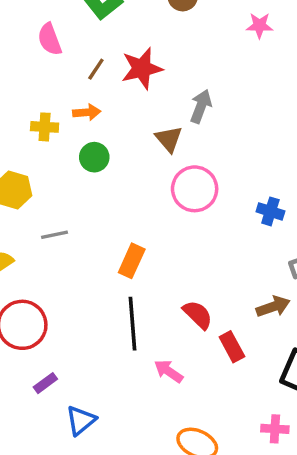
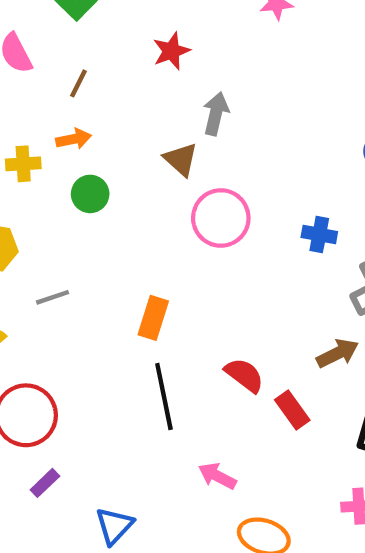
red star: (142, 68) -> (171, 51), moved, size x0.7
pink arrow: (169, 371) -> (217, 476), moved
purple rectangle: (45, 383) -> (45, 483), moved

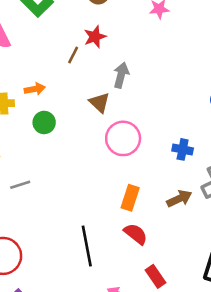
brown line: (78, 83) -> (73, 55), moved
orange rectangle: (153, 318) -> (130, 198), moved
brown arrow: (338, 353) -> (179, 199), moved
red rectangle: (292, 410) -> (156, 276), moved

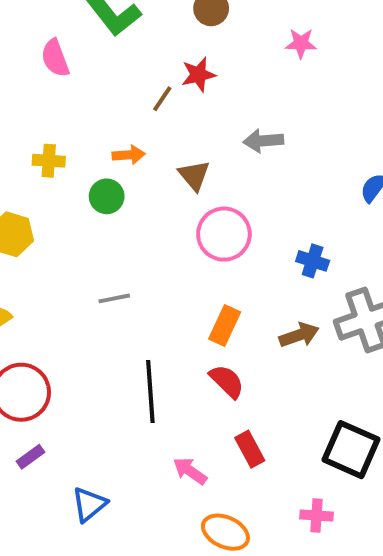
gray arrow: (121, 75) -> (263, 141), moved, turned -115
orange arrow: (35, 89) -> (129, 155), moved
gray line: (20, 185) -> (114, 298), moved

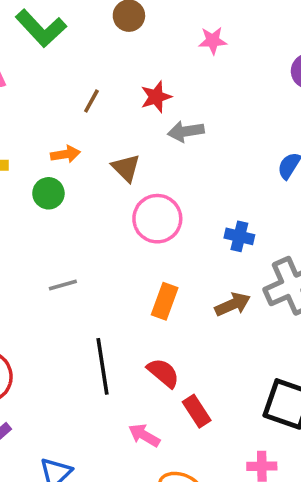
red star: (198, 75) -> (156, 97), moved
red semicircle: (227, 381) -> (163, 373), moved

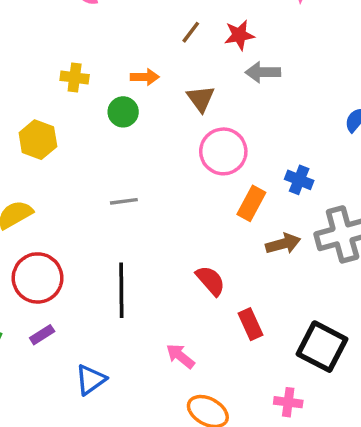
brown line: (91, 101) -> (191, 32), moved
orange rectangle: (165, 301) -> (251, 203), moved
black line: (102, 366) -> (121, 290), moved
red semicircle: (163, 373) -> (210, 281), moved
red rectangle: (197, 411) -> (250, 324), moved

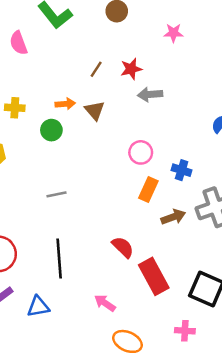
brown triangle: (201, 99) -> (95, 110), moved
pink circle: (223, 151) -> (141, 152), moved, size x0.7
red rectangle: (250, 324) -> (154, 276), size x1.6
blue triangle: (91, 380) -> (38, 307), moved, turned 30

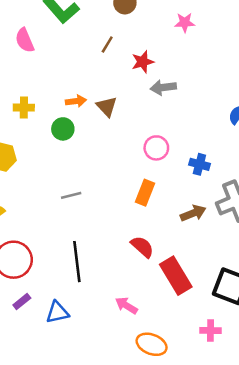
brown line: (96, 69) -> (107, 44), moved
orange rectangle: (148, 189) -> (145, 193), moved

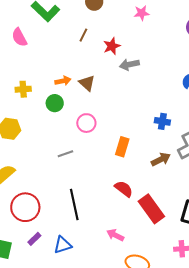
pink circle: (156, 148) -> (86, 123), moved

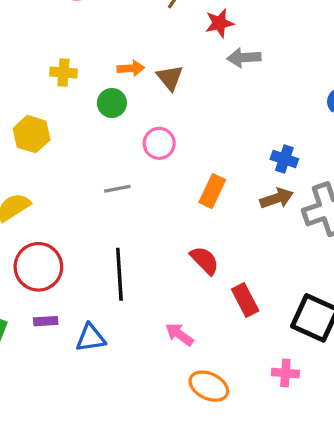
brown arrow: (161, 159) -> (277, 198), moved
red rectangle: (151, 209) -> (245, 300), size x0.7
purple rectangle: (34, 239) -> (46, 321), turned 32

